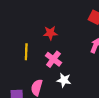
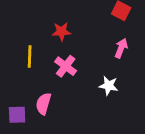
white star: (64, 80) -> (109, 86), moved

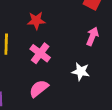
pink semicircle: (43, 104) -> (39, 89), moved, turned 36

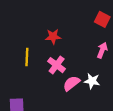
pink semicircle: (39, 89) -> (71, 83), moved

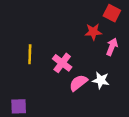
red star: (53, 37) -> (93, 32), moved

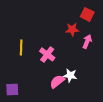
white star: (101, 80) -> (70, 75), moved
pink semicircle: (78, 83) -> (57, 81), moved

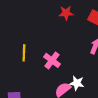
red star: (72, 29) -> (66, 13), moved

